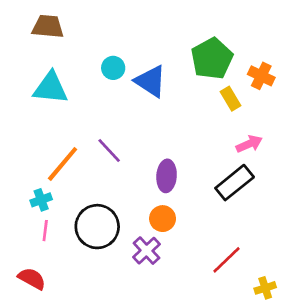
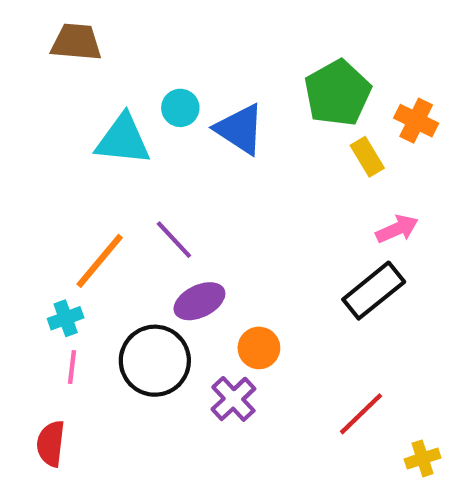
cyan triangle: (51, 88) -> (123, 140), moved
purple ellipse: (167, 176) -> (199, 301), moved, turned 60
red semicircle: (32, 279) -> (51, 444), turned -112

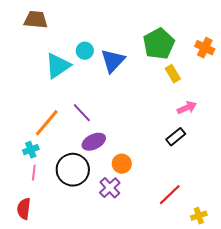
orange cross: (416, 121) -> (205, 48), moved
blue triangle: (240, 129) -> (113, 61), turned 40
cyan triangle: (123, 140) -> (58, 66), turned -40
black rectangle: (374, 291) -> (176, 137), size x0.7

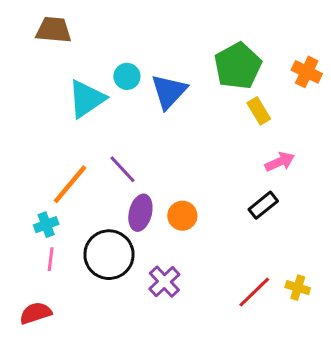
purple ellipse: (94, 142) -> (140, 213), turned -50
orange circle: (122, 164) -> (182, 216), moved
red semicircle: (24, 209) -> (36, 313), turned 65
yellow cross: (199, 216) -> (298, 288), moved, turned 35

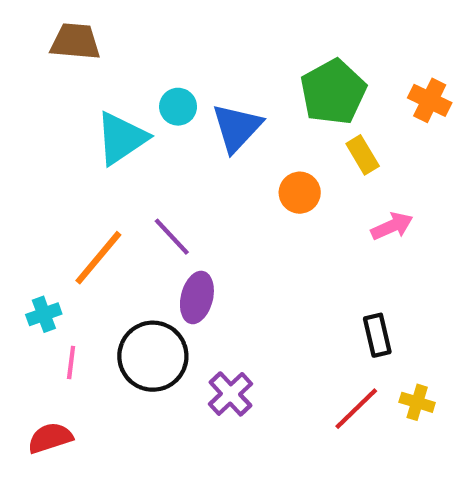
black rectangle: (263, 205) -> (377, 335), moved, turned -64
orange circle: (182, 216) -> (300, 193), moved
cyan cross: (46, 225) -> (44, 314), moved

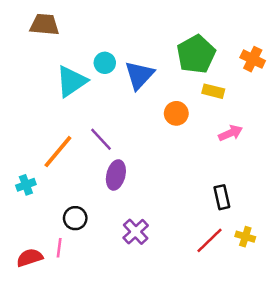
yellow rectangle: (363, 155) -> (213, 91), turned -45
black circle: (153, 356) -> (75, 218), moved, size x0.6
pink line: (71, 362) -> (59, 248), moved

